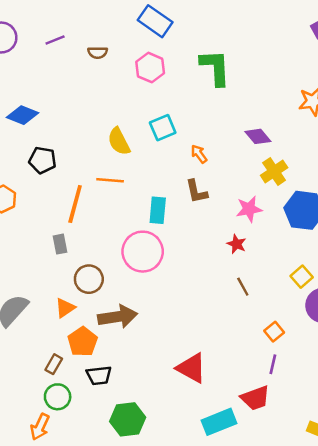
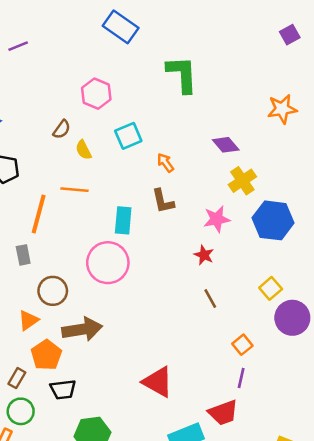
brown semicircle: (98, 53) -> (62, 129), moved, turned -54
pink hexagon: (150, 68) -> (96, 94), moved
yellow semicircle: (119, 141) -> (83, 150), size x0.7

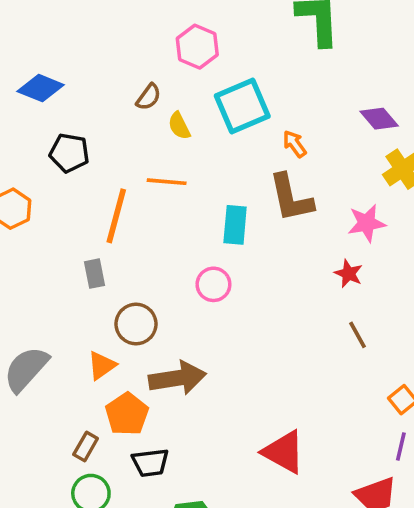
cyan square: (128, 136) -> (242, 106), size x1.4
brown L-shape: (163, 201) -> (291, 198), size x1.4
pink circle: (108, 263) -> (213, 284), size x0.6

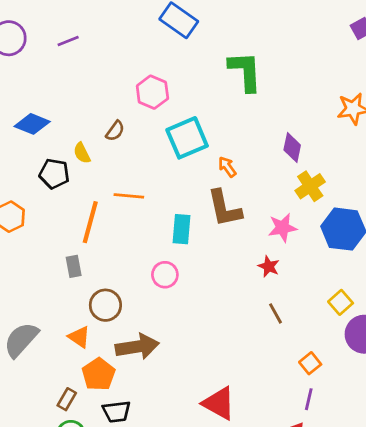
purple diamond: (379, 119) -> (292, 147), turned 52
yellow semicircle: (179, 126) -> (82, 153), moved
orange triangle: (102, 365) -> (79, 337), turned -50

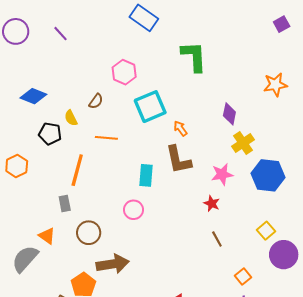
purple line: (68, 41) -> (60, 34), turned 70
orange line: (129, 196) -> (106, 138), moved
orange triangle: (79, 337) -> (47, 236), moved

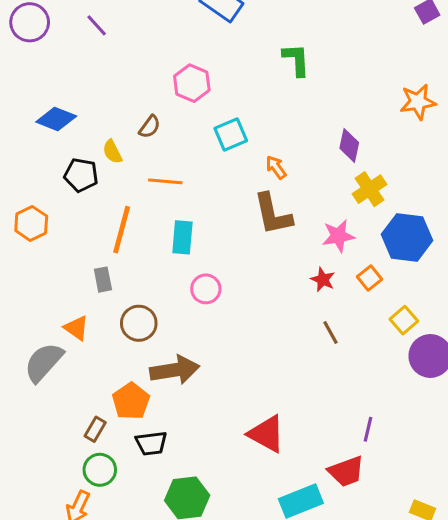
green L-shape: (194, 56) -> (296, 60), size x0.7
cyan square: (150, 107) -> (231, 135), size x0.7
cyan rectangle: (146, 175) -> (182, 237), moved
orange square: (243, 277) -> (370, 278), moved

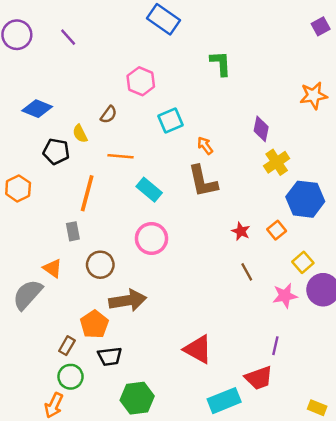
pink star: (338, 236) -> (285, 296), moved
cyan rectangle: (182, 237) -> (149, 190), moved, turned -55
pink circle: (206, 289) -> (151, 238), size x1.4

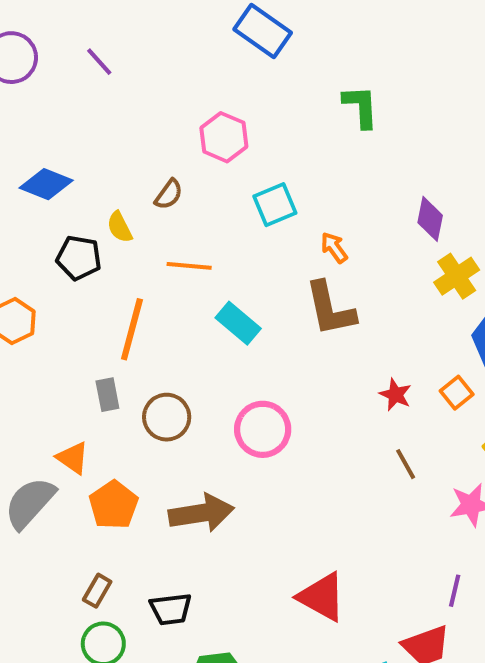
pink circle: (151, 238) -> (263, 429), moved
brown circle: (100, 265) -> (167, 417), moved
orange pentagon: (94, 324) -> (114, 505), moved

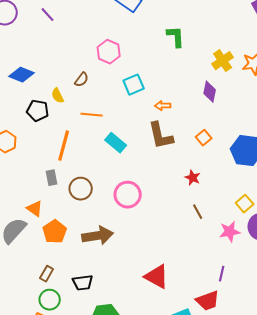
orange arrow: (334, 248) -> (163, 106), turned -56
yellow cross: (457, 276) -> (223, 61), moved
orange square: (457, 393) -> (204, 138), moved

